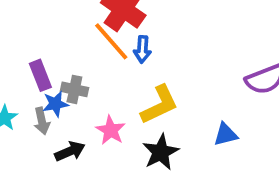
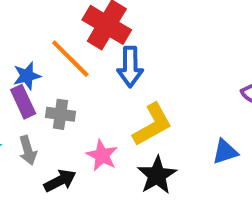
orange line: (111, 41) -> (70, 59), moved
blue arrow: (142, 49) -> (130, 67), size x1.4
blue star: (55, 104) -> (27, 76), moved

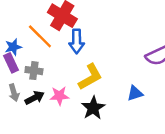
pink star: (102, 155) -> (59, 96), turned -30
black arrow: (60, 181) -> (35, 98), moved

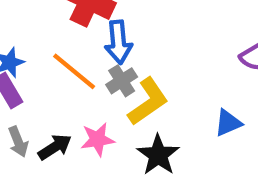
orange line: (40, 36) -> (74, 71), moved
gray cross: (34, 71) -> (122, 81), moved, turned -35

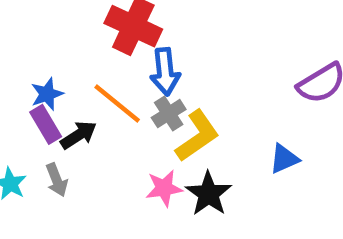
pink star: (98, 139) -> (164, 188), moved
black arrow: (55, 147) -> (79, 135), moved

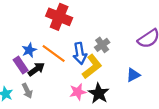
blue arrow: (165, 72) -> (80, 53), moved
blue star: (47, 94) -> (29, 50), moved
gray cross: (169, 114) -> (102, 45), moved

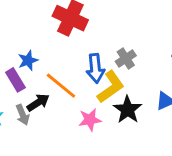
orange line: (54, 53) -> (61, 86), moved
black arrow: (36, 69) -> (38, 102), moved
black star: (99, 93) -> (128, 110), moved

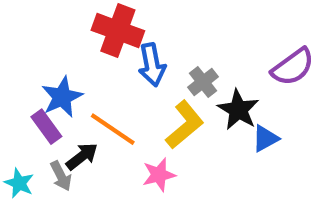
blue star: (28, 60) -> (62, 97), size x1.4
blue arrow: (95, 68) -> (152, 65), moved
black star: (128, 110) -> (238, 110), moved

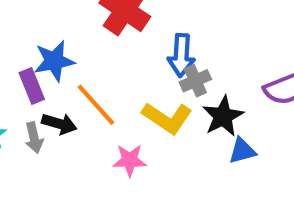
blue arrow: (152, 65) -> (181, 55), moved
yellow L-shape: (185, 125) -> (167, 118), turned 60
black arrow: (82, 156) -> (59, 124), turned 40

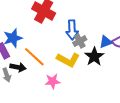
blue triangle: (242, 151) -> (106, 42), moved

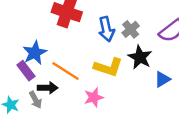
gray cross: (80, 41) -> (131, 29), moved
blue triangle: (106, 42) -> (162, 79), moved

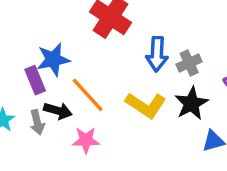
pink star: (94, 97) -> (86, 140), moved

